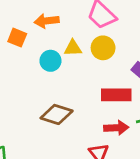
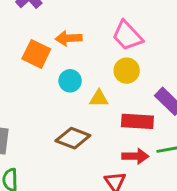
orange square: (17, 38) -> (36, 54), size x1.4
yellow triangle: (73, 48) -> (99, 98), moved

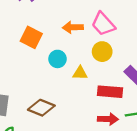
orange arrow: (69, 38) -> (73, 27), moved
brown diamond: (73, 138) -> (41, 108), moved

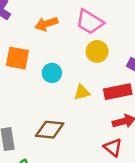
orange arrow: (73, 27) -> (46, 24), moved
yellow triangle: (80, 73) -> (82, 92), moved

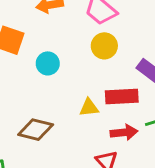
yellow triangle: (82, 92) -> (89, 108), moved

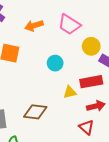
yellow circle: (104, 46) -> (91, 46), moved
cyan circle: (48, 63) -> (55, 63), moved

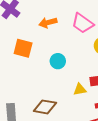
cyan circle: (55, 63) -> (58, 61), moved

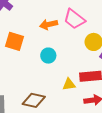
orange arrow: (48, 23) -> (49, 24), moved

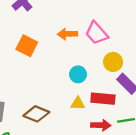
cyan circle: (48, 56) -> (78, 74), moved

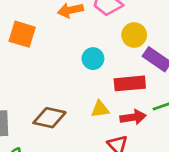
yellow triangle: (78, 103) -> (100, 109), moved

